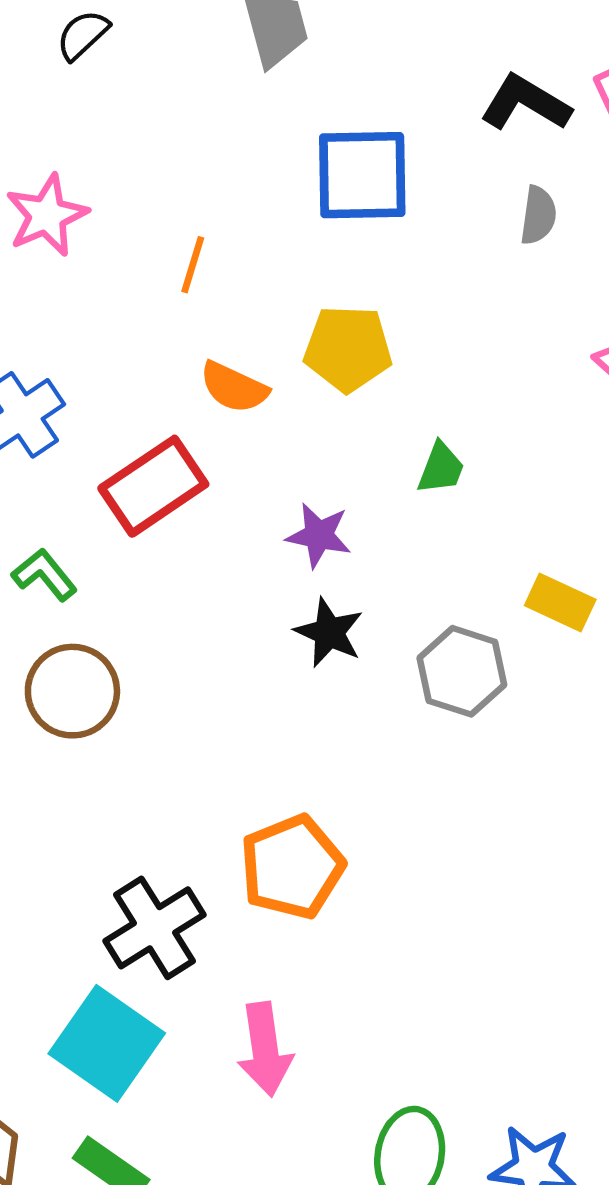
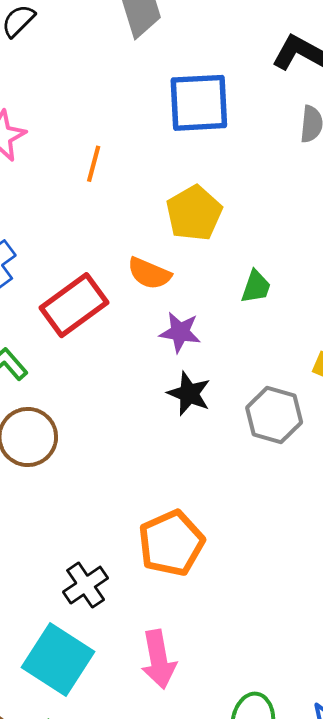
yellow pentagon: (348, 349) -> (194, 213), turned -30
orange semicircle: (234, 387) -> (149, 273), moved
black cross: (155, 928) -> (86, 585), size x0.7

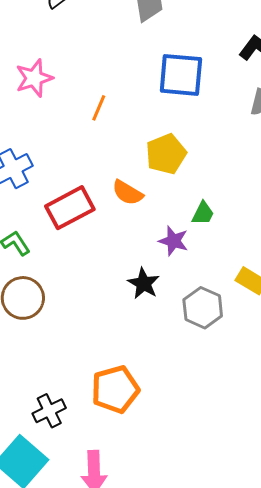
purple star: (180, 332) -> (173, 241), moved

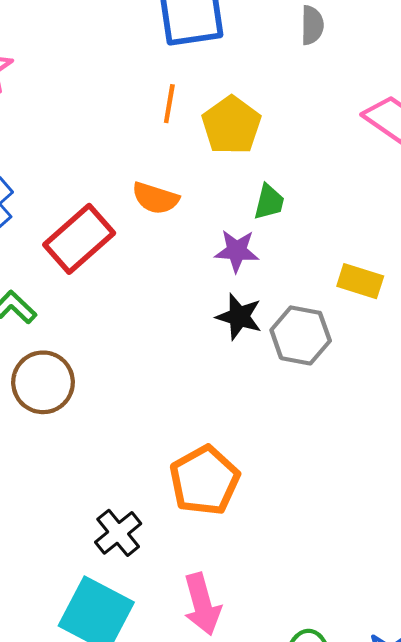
orange line: (99, 108) -> (169, 104), moved
yellow pentagon: (166, 154) -> (231, 125), moved
black star: (144, 283) -> (239, 317), moved

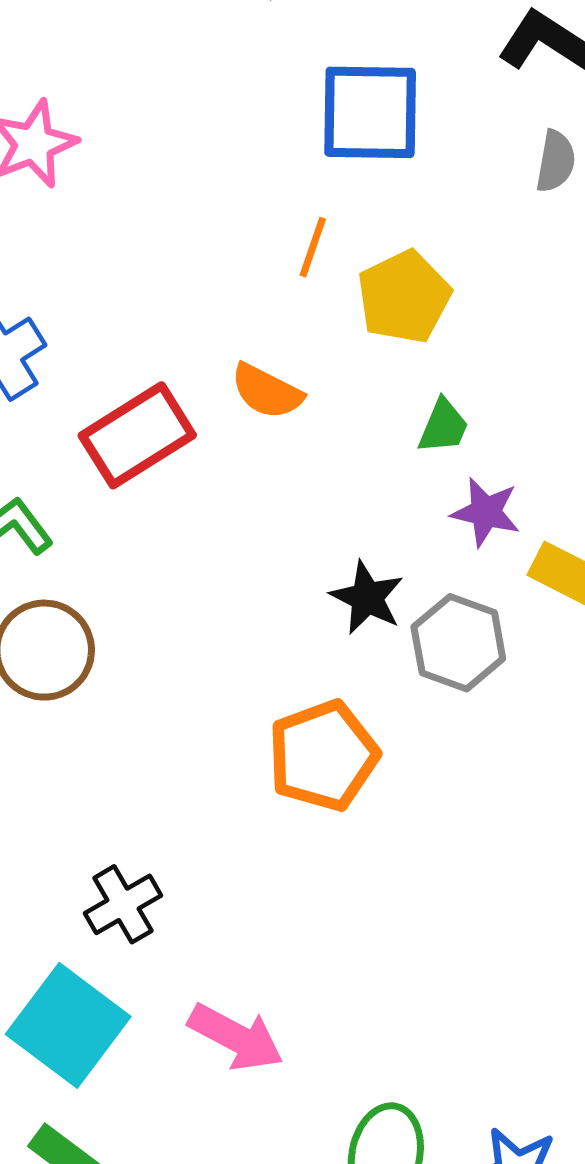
purple star: (237, 251) -> (486, 512), moved
orange pentagon: (204, 480) -> (323, 756), moved
pink arrow: (202, 604) -> (236, 1037), turned -56

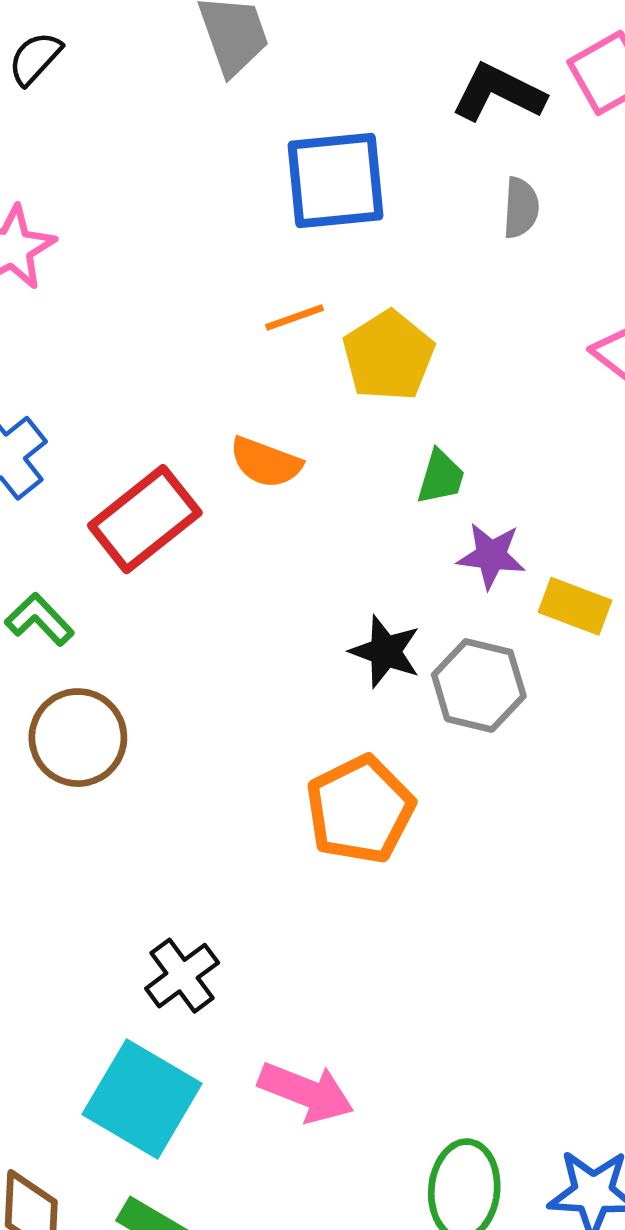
orange line: (313, 247) -> (295, 318), turned 58

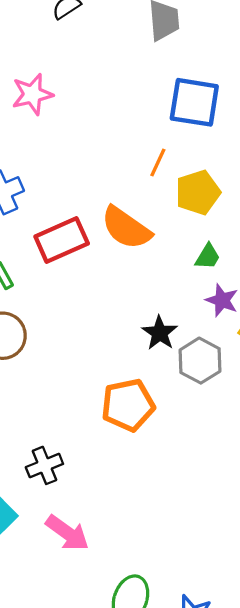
orange line: (295, 318) -> (158, 163), turned -60
orange semicircle: (266, 462) -> (126, 228), size x1.5
black cross: (182, 976) -> (44, 465), moved

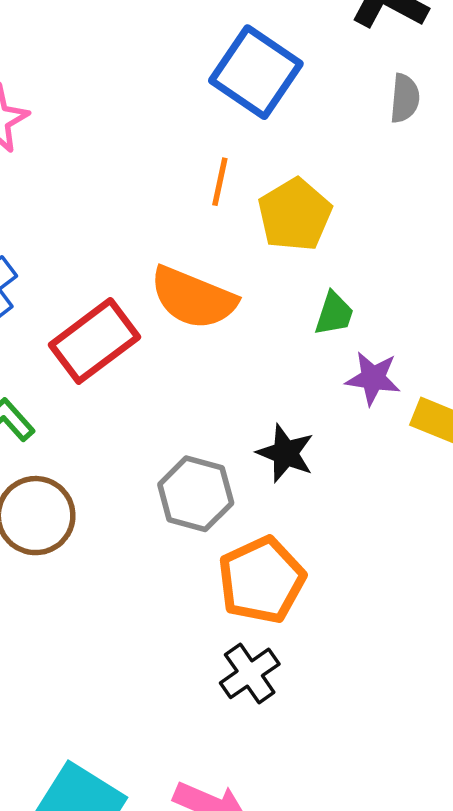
blue square: (194, 102) -> (256, 72), turned 38
gray hexagon: (200, 361) -> (196, 494), moved
black cross: (44, 465) -> (250, 673), moved

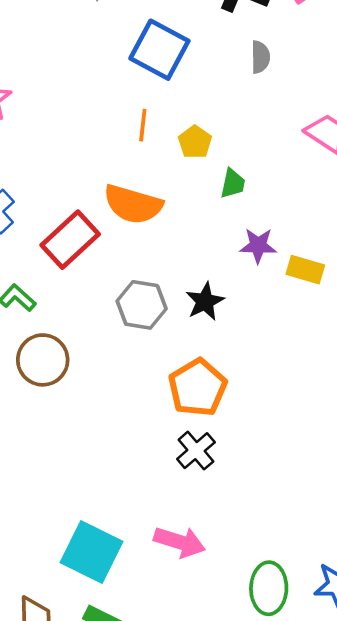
yellow pentagon: (295, 215) -> (195, 142), size x0.7
green trapezoid: (334, 314) -> (233, 184), moved
black star: (286, 453) -> (205, 301), turned 30
gray hexagon: (196, 494) -> (142, 305), moved

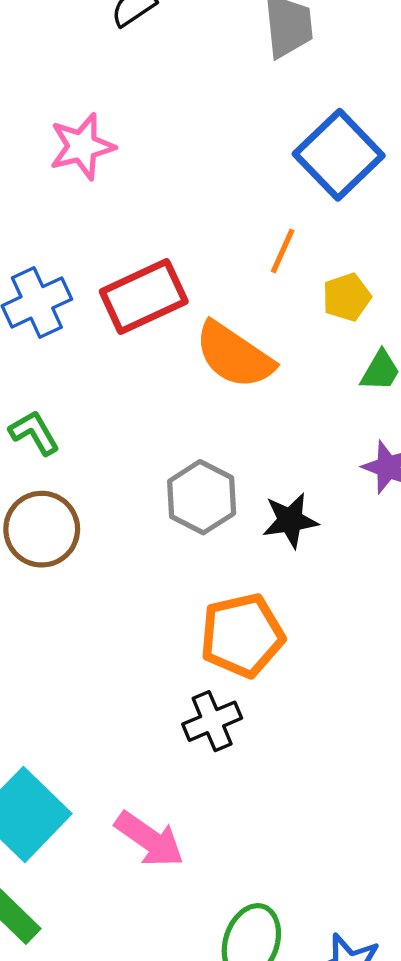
red rectangle: (70, 240) -> (144, 296), moved

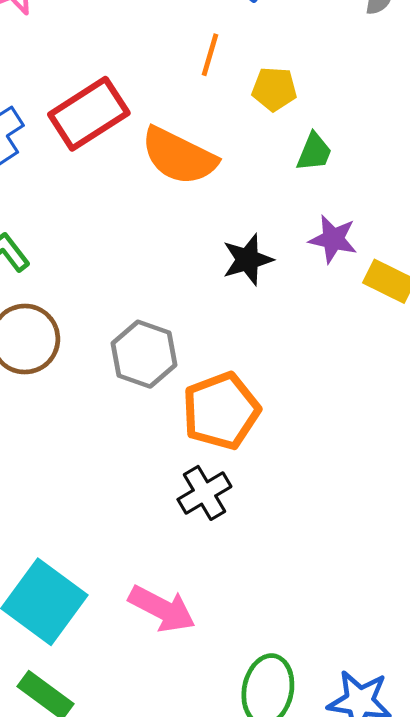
yellow pentagon: (347, 297) -> (274, 89), turned 30
gray hexagon: (202, 497) -> (144, 354), moved
black star: (290, 520) -> (248, 260), moved

